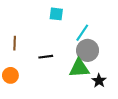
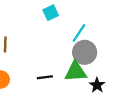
cyan square: (56, 14) -> (51, 13), turned -32
black line: (46, 57) -> (45, 77), moved

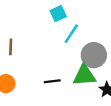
cyan line: (79, 33) -> (71, 34), moved

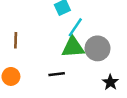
green triangle: (84, 75) -> (73, 47), moved

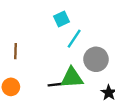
green triangle: (73, 47) -> (72, 78), moved

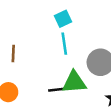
cyan line: (74, 39) -> (64, 44), moved, turned -42

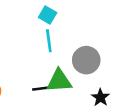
cyan square: (63, 19) -> (48, 15), turned -35

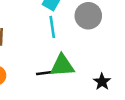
gray circle: (86, 60) -> (88, 16), moved

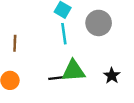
black star: (102, 82) -> (112, 76), moved

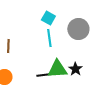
black star: (112, 76) -> (75, 69), moved

